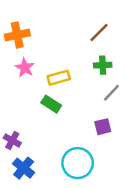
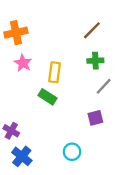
yellow rectangle: (59, 78) -> (54, 72), turned -66
cyan circle: (78, 163) -> (72, 152), size x0.6

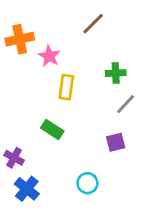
brown line: (92, 30) -> (93, 24), moved
pink star: (23, 63) -> (49, 56), moved
green rectangle: (47, 97) -> (52, 130), moved

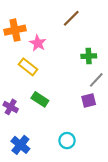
yellow rectangle: (66, 87) -> (28, 67), moved, turned -60
purple square: (116, 142) -> (89, 100), moved
purple cross: (14, 158) -> (11, 107), moved

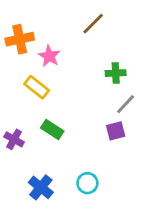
blue cross: (20, 145) -> (41, 187), moved

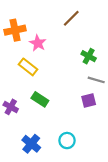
green cross: (116, 73) -> (89, 56), turned 32
gray line: (126, 104) -> (96, 80), turned 63

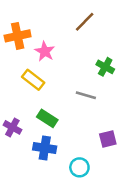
gray line: (96, 80) -> (86, 95), moved
purple square: (89, 100) -> (108, 139), moved
blue cross: (31, 144) -> (45, 148), moved, turned -30

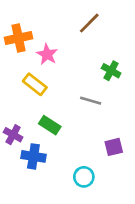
blue cross: (45, 148) -> (33, 156), moved

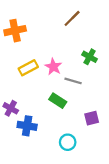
pink star: (47, 54) -> (53, 67), moved
yellow rectangle: (35, 84) -> (28, 68), turned -66
green rectangle: (50, 125) -> (58, 101), moved

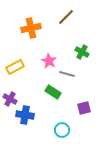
orange cross: (15, 31) -> (31, 28), moved
yellow rectangle: (28, 68) -> (15, 67), moved

